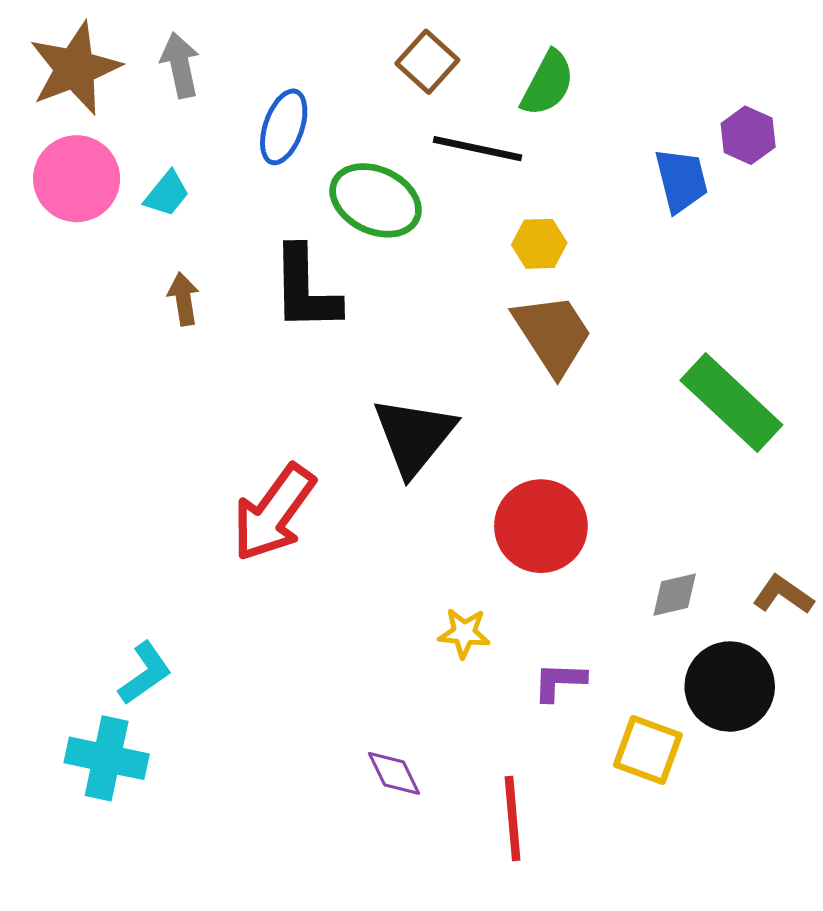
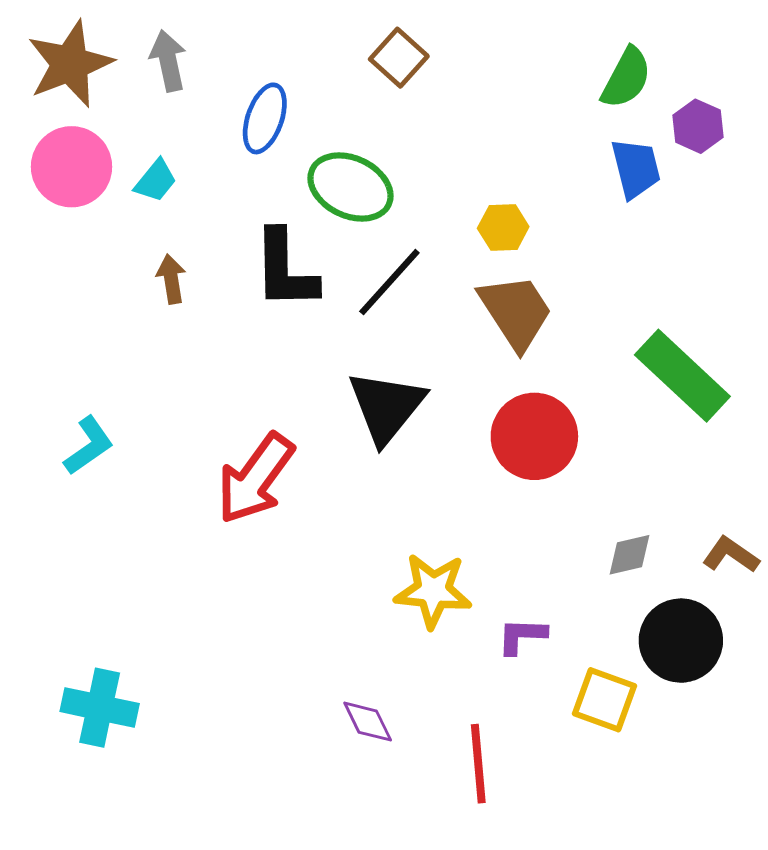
green semicircle: (548, 83) -> (626, 78), moved
black line: (477, 149) -> (389, 282), moved, turned -60
red circle: (541, 526) -> (534, 436), moved
yellow star: (464, 633) -> (433, 591), size x1.6
cyan L-shape: (145, 673) -> (89, 446), moved

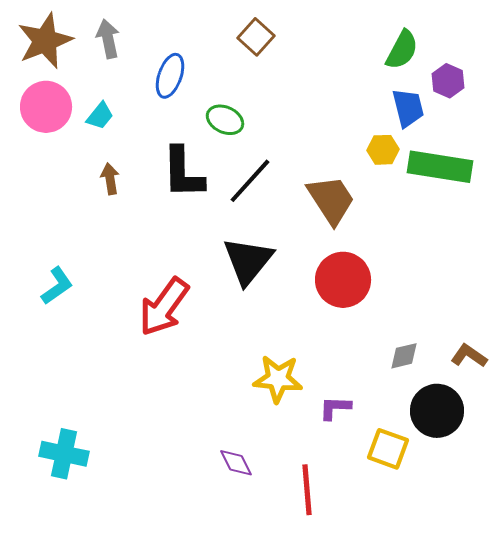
green ellipse: (350, 187) -> (225, 120), size x0.7
yellow hexagon: (503, 228) -> (383, 150), moved
green rectangle: (682, 376) -> (440, 167), moved, turned -34

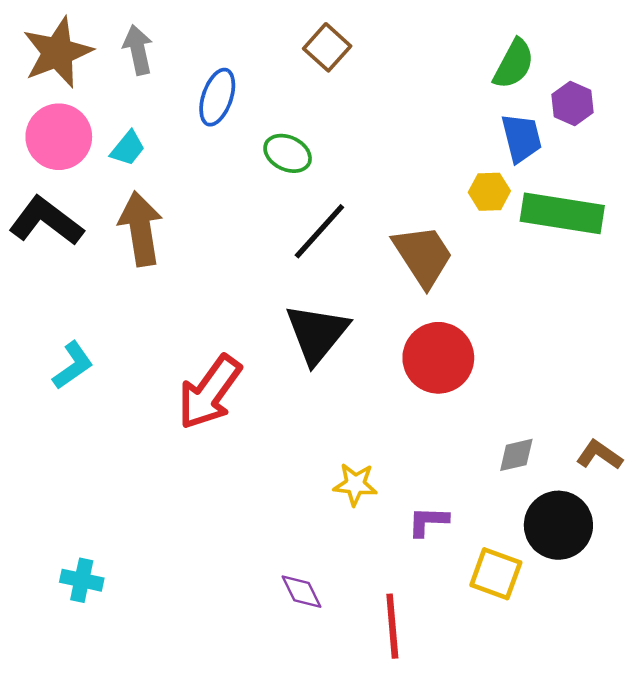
black L-shape: (183, 173) -> (46, 221), moved, turned 128
brown arrow: (110, 179) -> (141, 229), size x1.8
yellow star: (278, 379) -> (355, 484), size x0.7
cyan cross: (64, 454) -> (82, 580), size x0.7

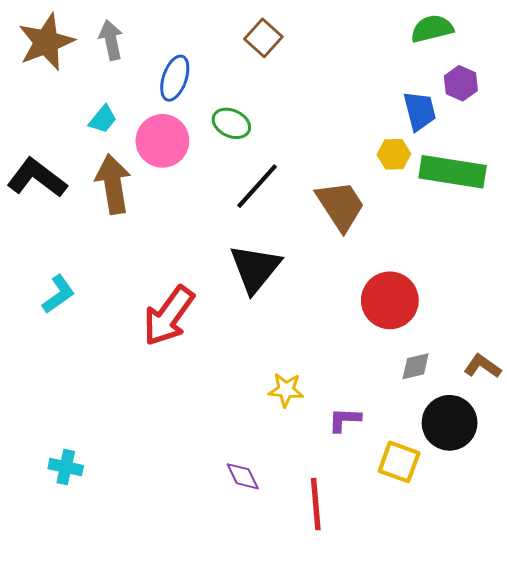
green semicircle: (514, 64) -> (432, 29), moved, turned -132
pink circle: (59, 137) -> (162, 141), moved
red circle: (438, 358) -> (390, 300), moved

